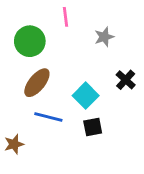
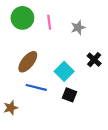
pink line: (66, 17) -> (49, 22), moved
green circle: (30, 41) -> (22, 18), moved
black square: (93, 127) -> (69, 95), turned 32

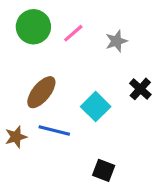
pink line: (49, 22) -> (73, 33), turned 56
black square: (69, 95) -> (104, 170), moved
brown star: (11, 108) -> (16, 137), moved

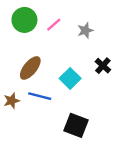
black square: (104, 170) -> (76, 125), size x1.5

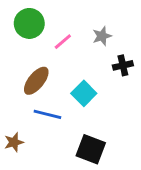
pink line: (54, 25) -> (63, 42), moved
black cross: (103, 66) -> (123, 65), moved, turned 35
brown star: (12, 101) -> (14, 142), moved

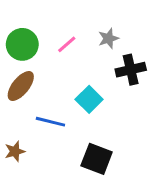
green circle: (29, 23) -> (22, 44), moved
black cross: (123, 65) -> (131, 70), size x1.4
brown ellipse: (36, 81) -> (21, 86), moved

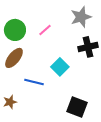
gray star: (108, 38) -> (81, 17), moved, size x1.5
black square: (97, 159) -> (77, 107), moved

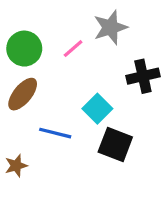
gray star: (81, 17) -> (110, 27), moved
black square: (77, 107) -> (115, 144), moved

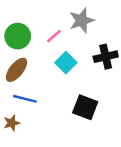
cyan square: (97, 109) -> (66, 63), moved
blue line: (55, 133) -> (25, 99), moved

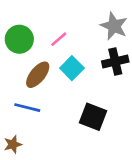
gray star: (82, 20) -> (114, 26), moved, turned -30
brown ellipse: (16, 70) -> (38, 75), moved
brown star: (12, 123) -> (13, 144), moved

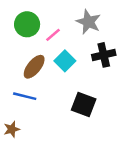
gray star: (114, 26) -> (88, 22), moved
green circle: (19, 39) -> (27, 24), moved

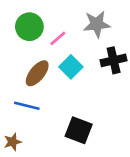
gray star: (88, 22) -> (97, 24), turned -30
black square: (84, 104) -> (79, 130), moved

